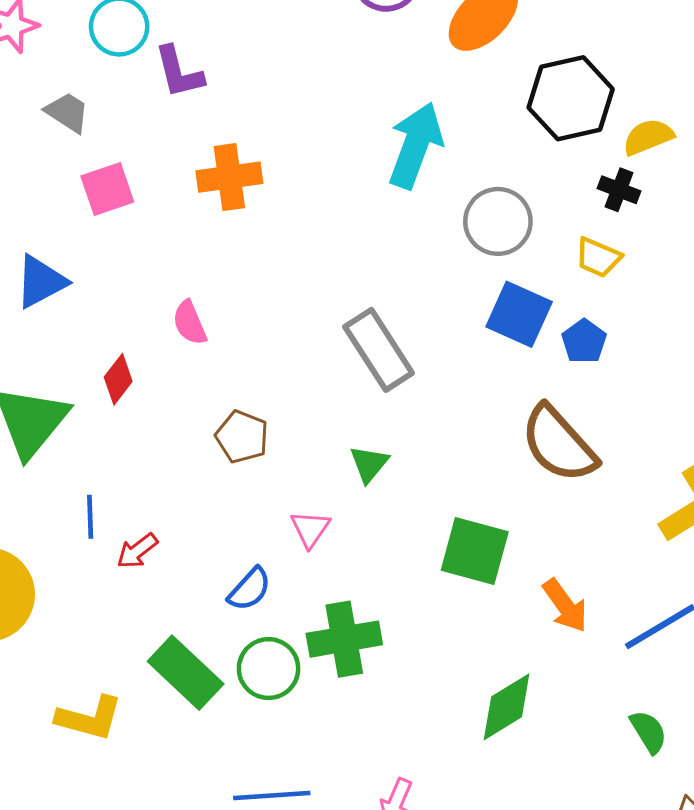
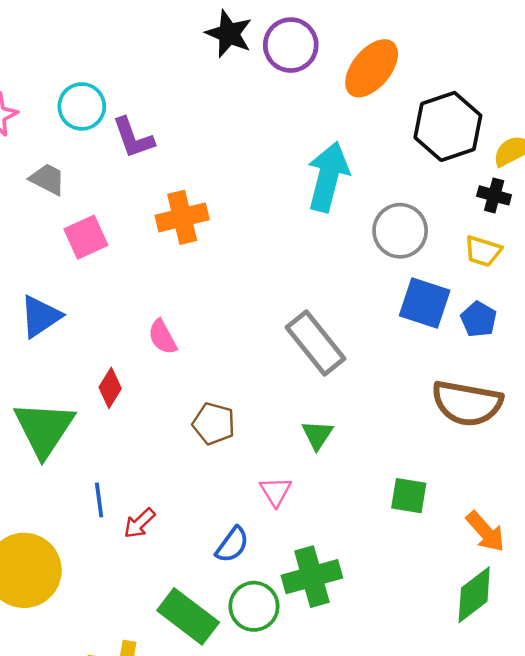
brown semicircle: (559, 444) -> (467, 403), turned -32
green square: (475, 551) -> (409, 496), size x0.7
green diamond: (507, 707) -> (474, 595), moved

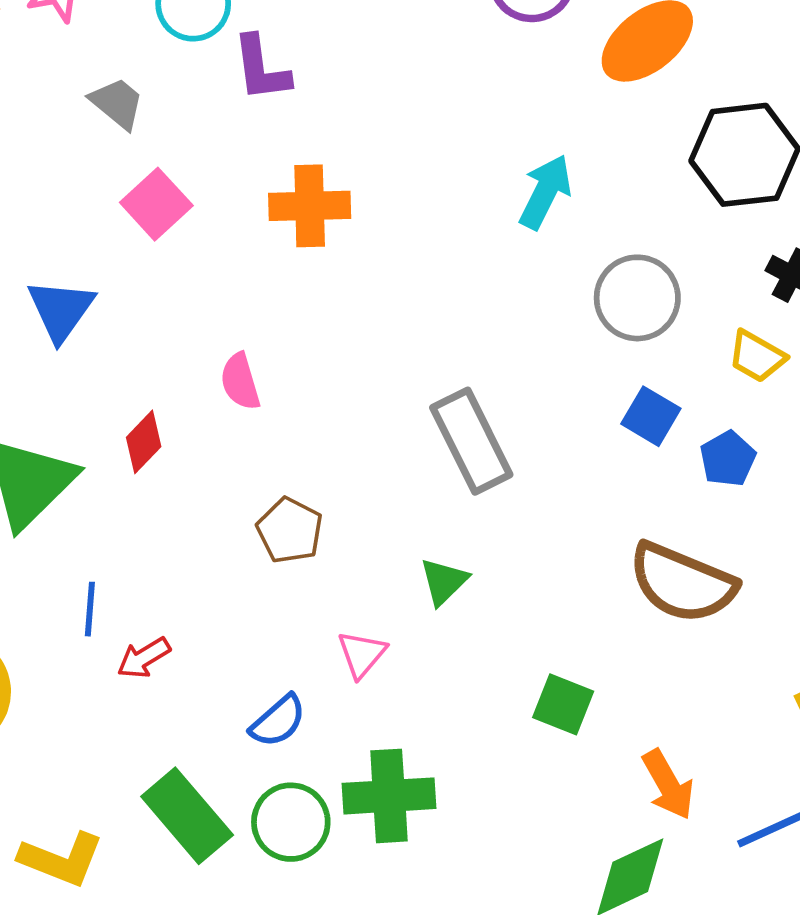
cyan arrow: (328, 177) -> (545, 192), size x0.7
pink square: (86, 237) -> (156, 204), turned -30
blue square: (425, 303) -> (651, 416), size x0.7
blue triangle: (40, 316) -> (61, 310), turned -33

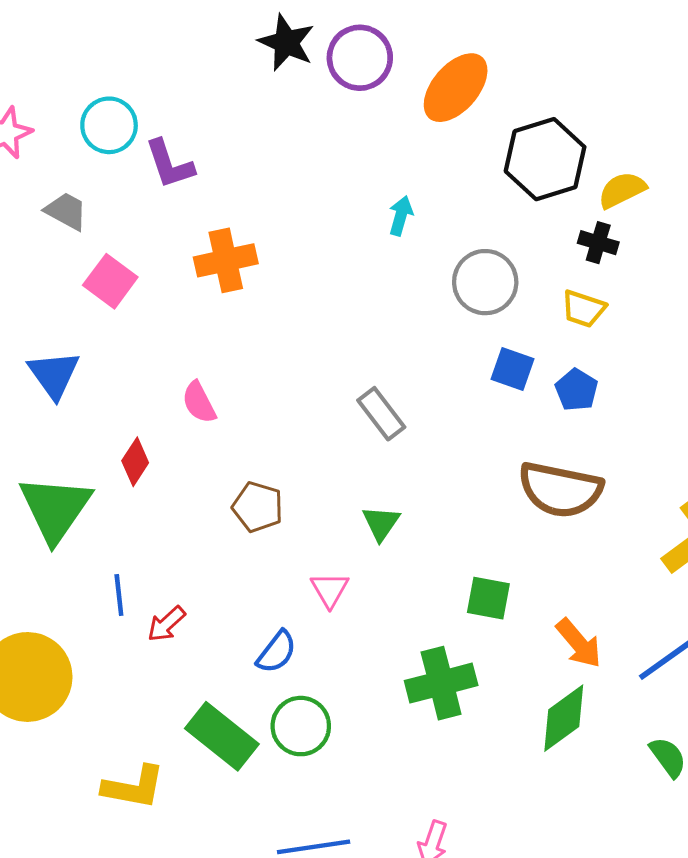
cyan arrow: (545, 192) -> (401, 216), size x0.7
gray rectangle: (471, 441) -> (381, 414), size x0.7
green cross: (389, 796) -> (441, 683), moved

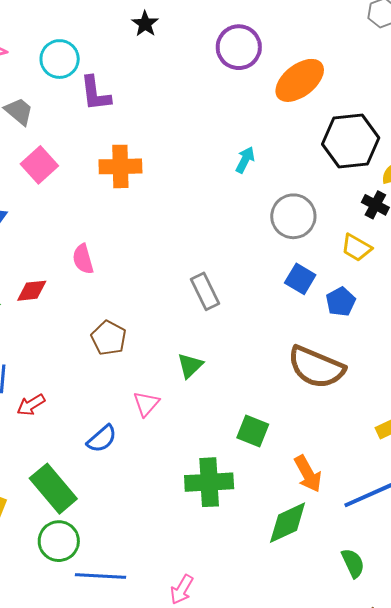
black star: (286, 42) -> (145, 24), moved, size x0.7
red diamond: (135, 462) -> (32, 291), turned 40
green circle: (301, 726) -> (59, 541), moved

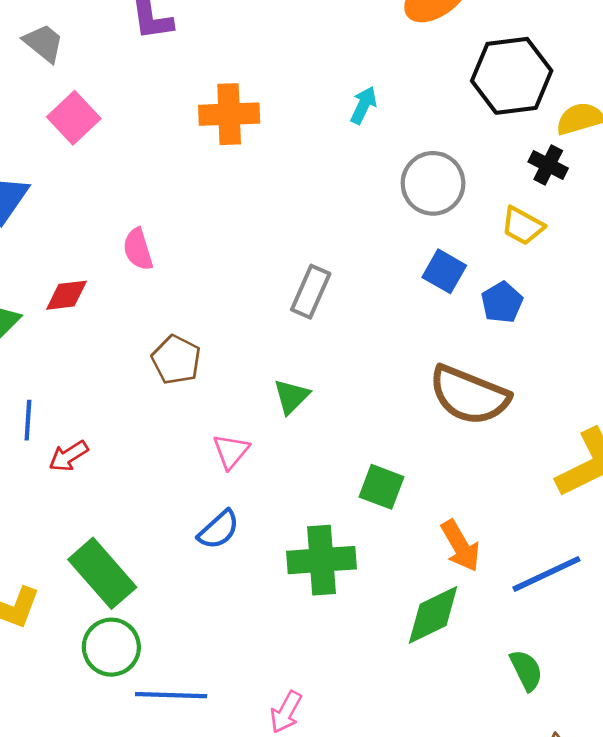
orange cross: (120, 166) -> (229, 114), moved
gray rectangle: (205, 291) -> (311, 292), turned 51
blue semicircle: (102, 439) -> (219, 530), moved

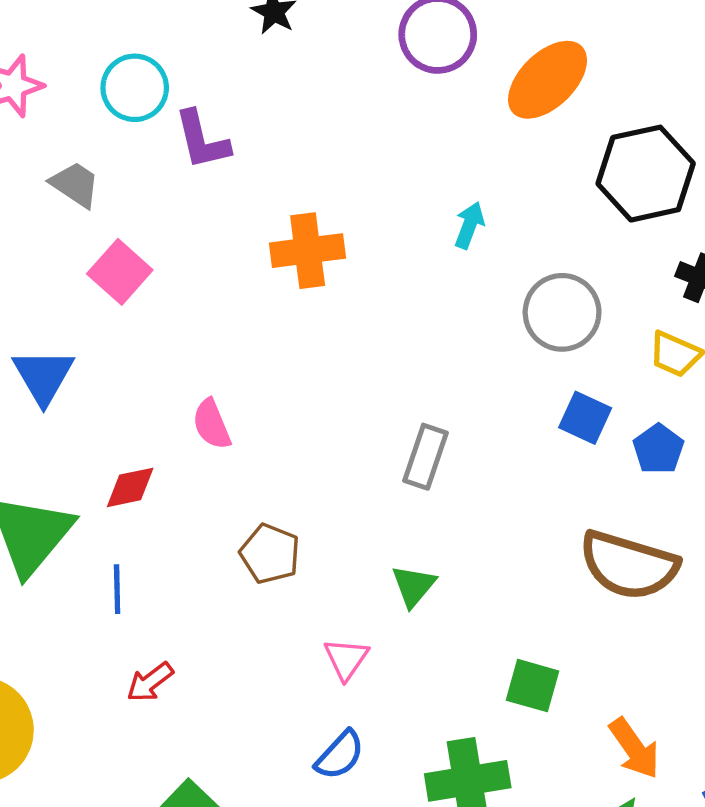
blue line: (28, 420) -> (117, 589), moved

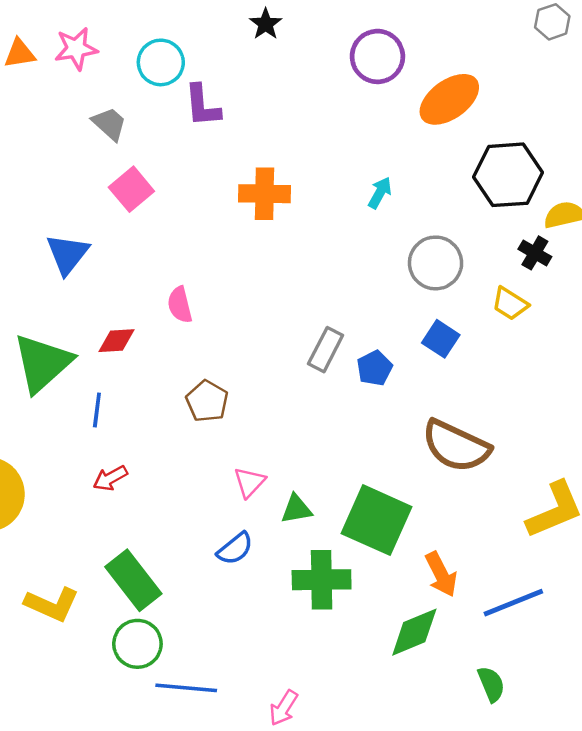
blue pentagon: (658, 449) -> (375, 368), moved
green triangle: (414, 586) -> (296, 509), moved, turned 32
green square: (532, 686) -> (376, 520), size x1.8

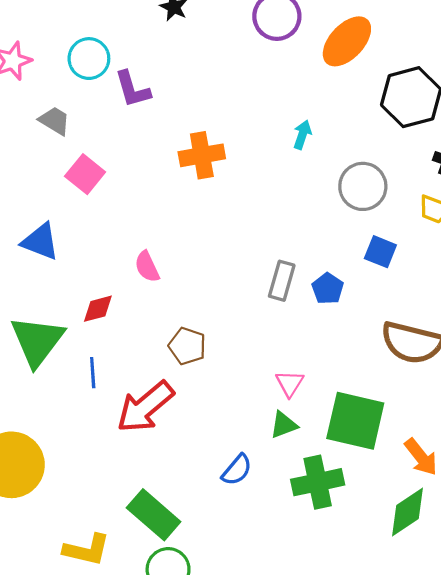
blue triangle: (67, 254) -> (40, 242), turned -36
red arrow: (110, 478) -> (145, 407), moved, size x2.0
pink triangle: (249, 482) -> (290, 383), moved

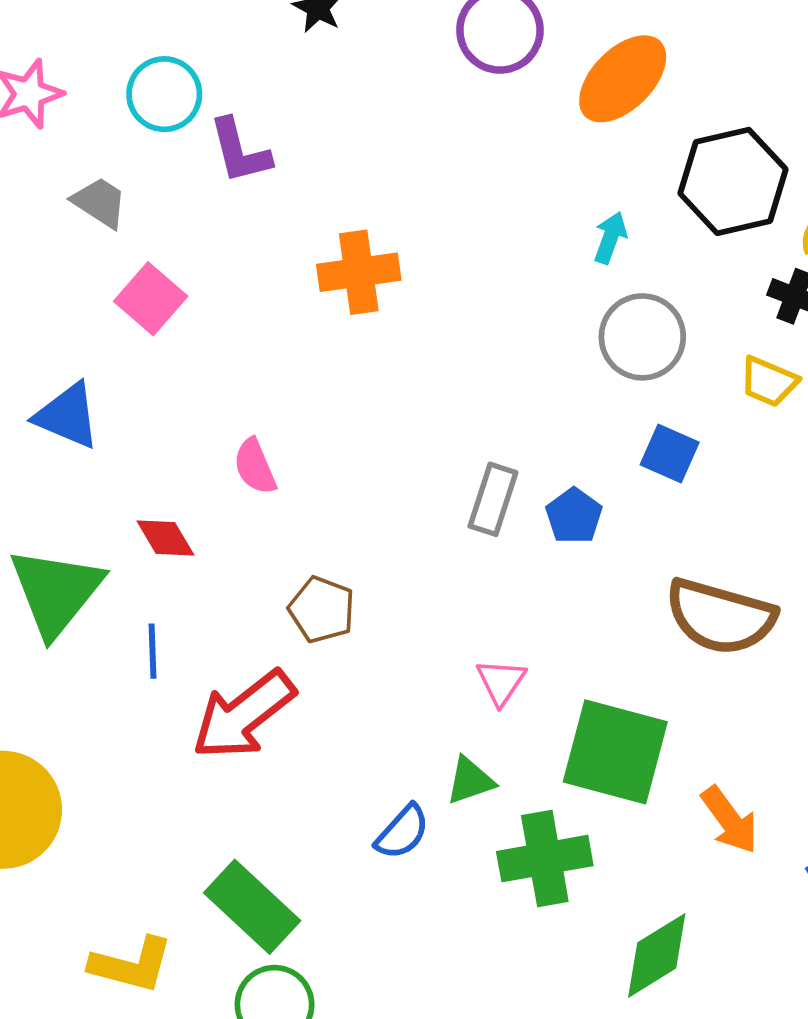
cyan arrow: (302, 135) -> (610, 238), moved
red diamond: (98, 309) -> (165, 538), turned 72
green triangle: (284, 425) -> (470, 781), moved
green diamond: (407, 512) -> (657, 955), moved

